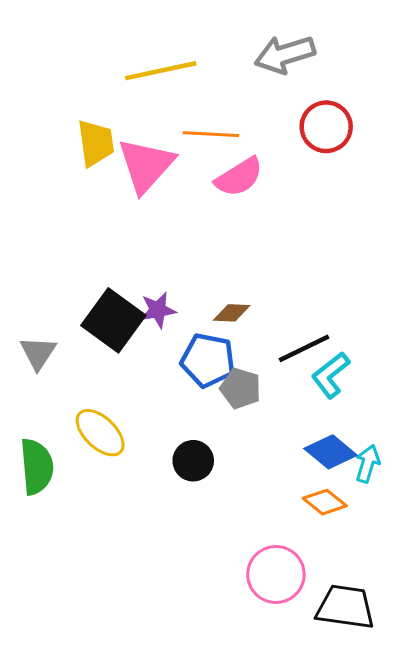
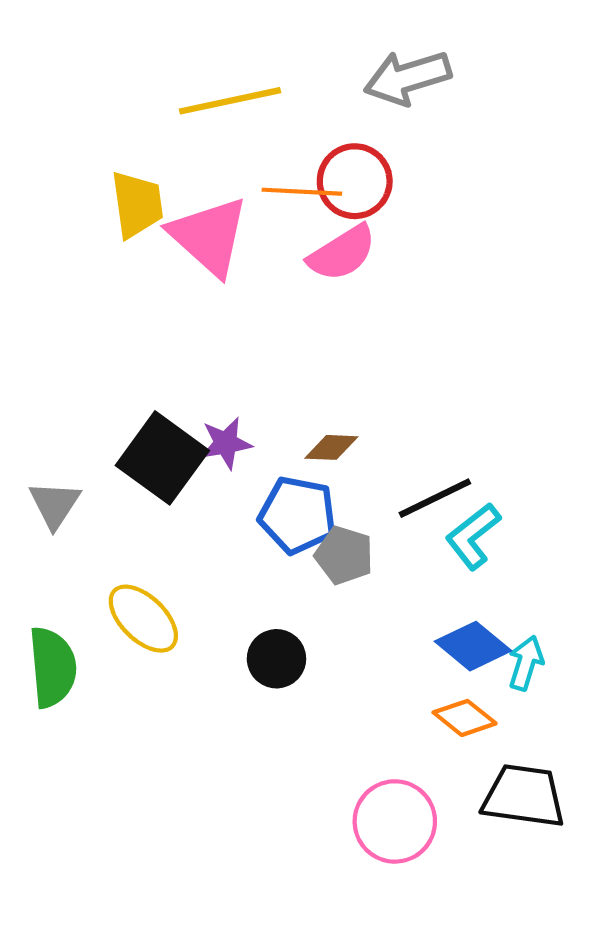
red circle: (326, 127) -> (355, 181), moved
pink triangle: (146, 165) -> (209, 236), turned -30
black trapezoid: (345, 607) -> (524, 796), moved

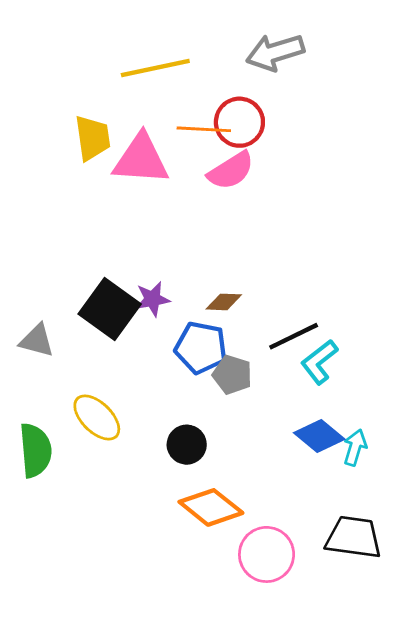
pink triangle: (209, 236) -> (141, 159), turned -38
gray triangle: (55, 504) -> (37, 340), turned -48
orange diamond: (465, 718) -> (211, 507), moved, size x1.5

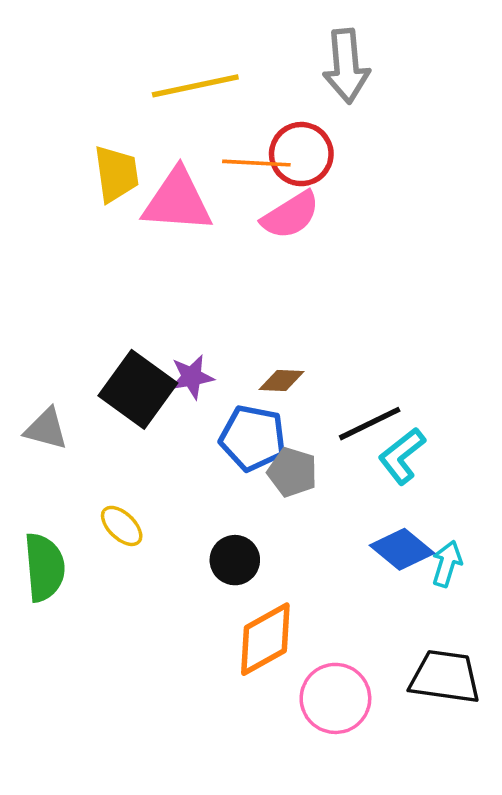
gray arrow: (275, 52) -> (346, 66), turned -78
yellow ellipse: (97, 418) -> (122, 526), size x0.7
orange diamond: (211, 507) -> (265, 639), turned -68

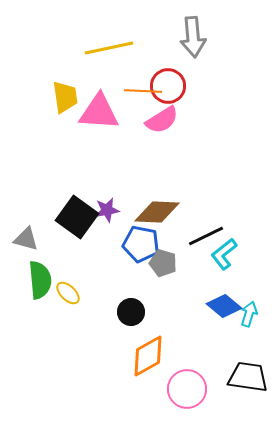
brown diamond: (282, 380) -> (157, 212), size x1.8
green semicircle: (44, 567) -> (40, 280), moved

